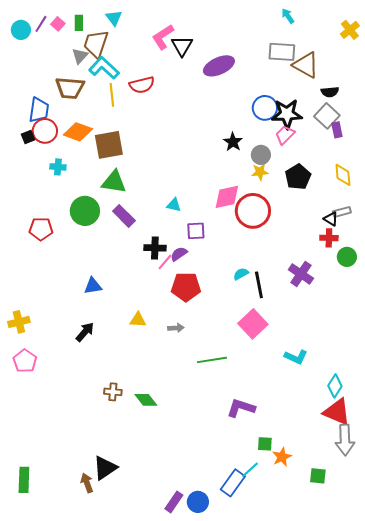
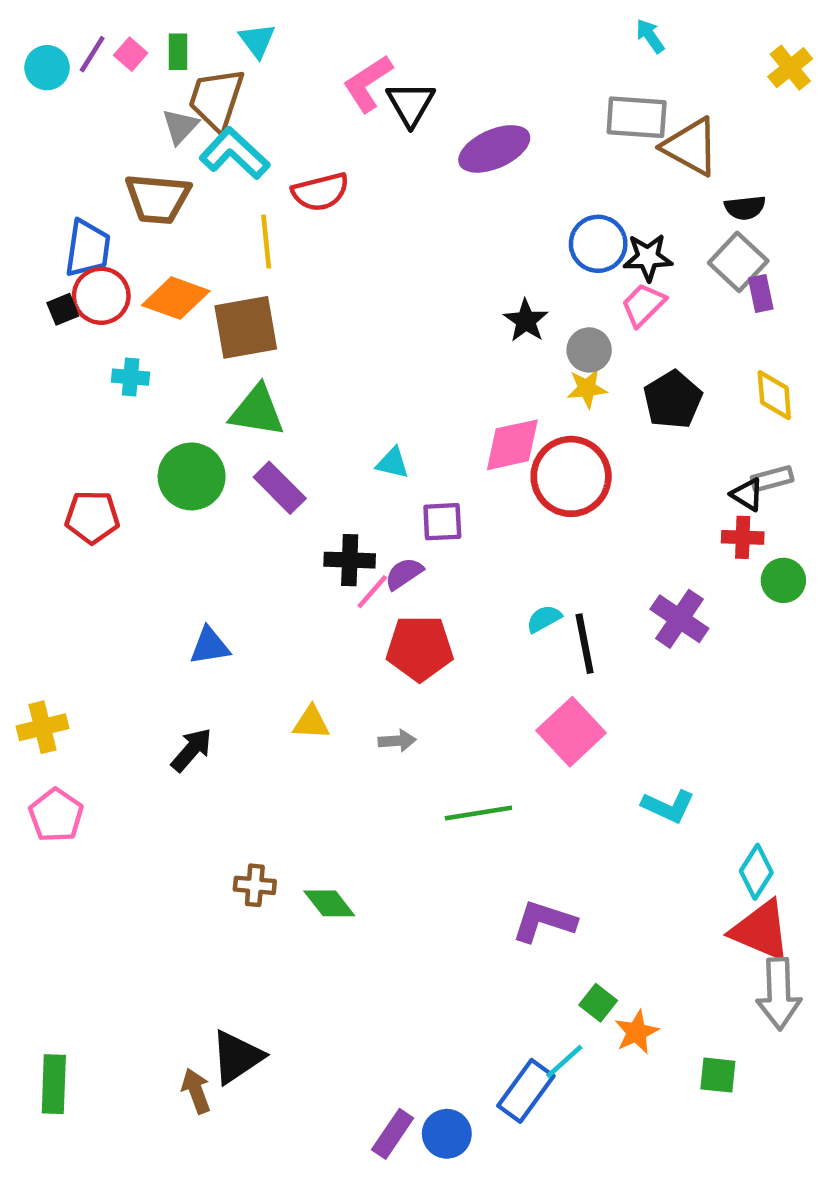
yellow line: (112, 95) -> (266, 242), moved
black star: (287, 114) -> (648, 257), size x0.7
green square: (265, 444) -> (598, 1003), turned 35

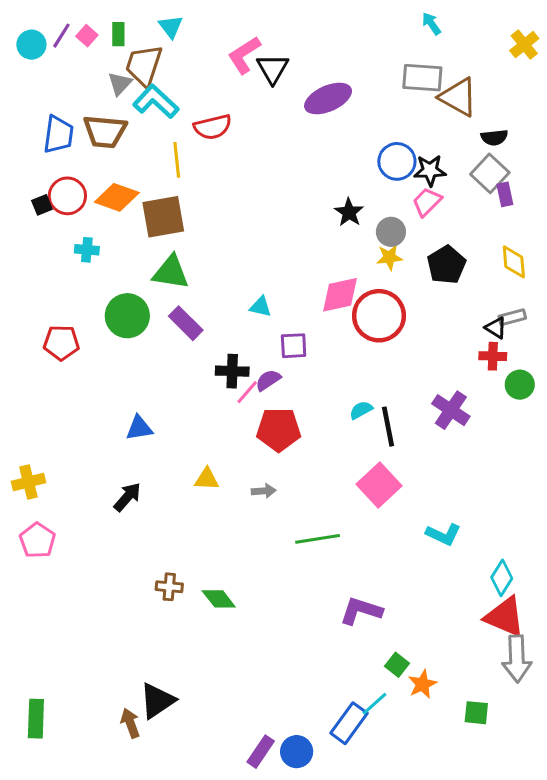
blue trapezoid: (88, 248) -> (58, 134), moved

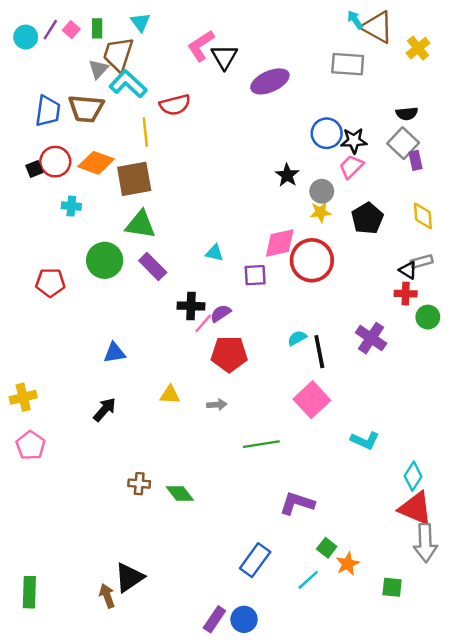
yellow cross: (524, 45) -> (418, 48), moved
brown triangle: (458, 97) -> (377, 27), moved
purple square: (294, 346) -> (255, 275), moved
blue rectangle: (349, 723) -> (255, 560), moved

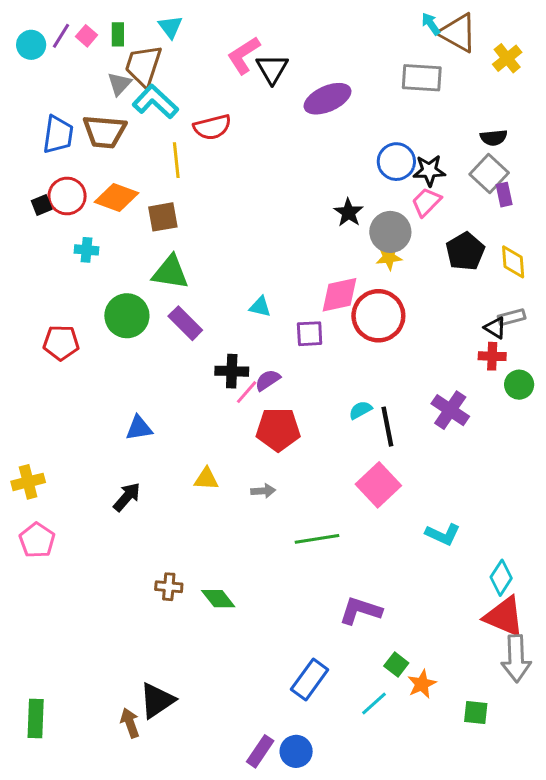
brown square: (134, 179) -> (163, 217), size x0.7
gray circle: (322, 191) -> (390, 232), size x1.4
black pentagon: (367, 218) -> (465, 251), moved

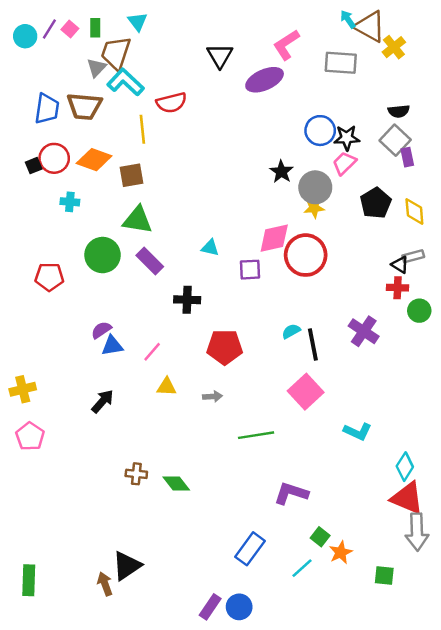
pink L-shape: (244, 55) -> (286, 45), moved
yellow cross: (507, 58) -> (394, 47), moved
purple semicircle: (268, 380) -> (101, 330), moved
pink line: (247, 392) -> (152, 352), moved

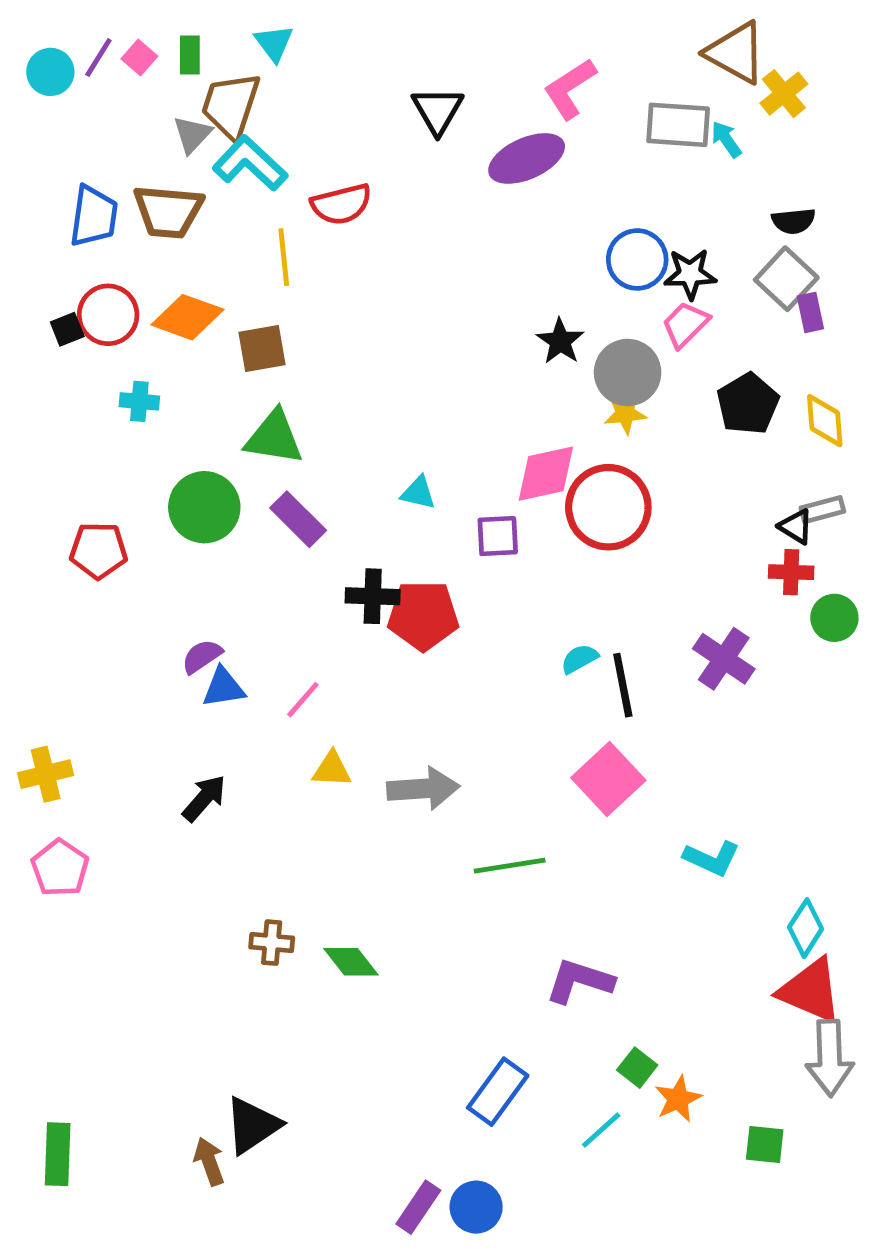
cyan arrow: (348, 19) -> (726, 139), moved
red pentagon: (225, 347) -> (423, 615), moved
gray arrow: (213, 396) -> (423, 789), size x1.8

